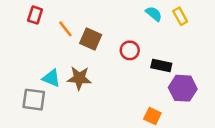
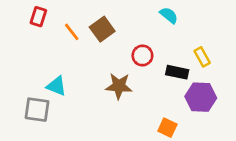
yellow rectangle: (180, 16) -> (202, 57), moved
brown square: (91, 39) -> (102, 29), moved, turned 30
brown star: (79, 78) -> (119, 86), moved

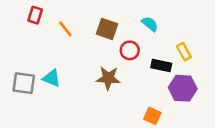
cyan semicircle: (169, 15) -> (150, 24), moved
brown square: (102, 29) -> (107, 29), moved, turned -35
gray square: (37, 110) -> (24, 83), moved

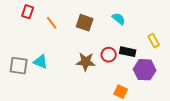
red circle: (130, 50) -> (109, 55), moved
yellow rectangle: (184, 52) -> (154, 41), moved

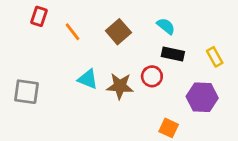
brown square: (85, 23) -> (118, 32), turned 30
black rectangle: (128, 52) -> (173, 54), moved
cyan triangle: (41, 62) -> (88, 79), moved

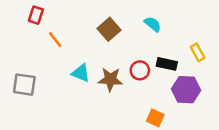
orange line: (72, 32) -> (55, 40), moved
black rectangle: (173, 54) -> (167, 64), moved

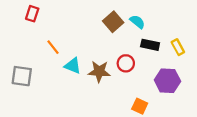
brown square: (109, 29) -> (113, 22), moved
orange line: (55, 40) -> (53, 47), moved
black rectangle: (167, 64) -> (150, 45), moved

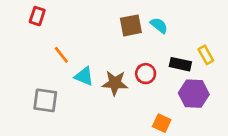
brown square: (113, 22) -> (131, 25), turned 30
black rectangle: (150, 45) -> (180, 64), moved
gray square: (22, 76) -> (45, 100), moved

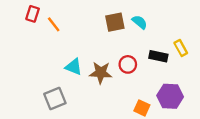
orange line: (61, 55) -> (54, 24), moved
purple hexagon: (194, 94) -> (170, 96), moved
gray square: (45, 100) -> (55, 99), moved, turned -30

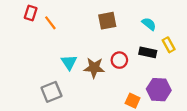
cyan semicircle: (140, 22) -> (149, 24), moved
cyan triangle: (74, 67) -> (69, 62), turned 35

